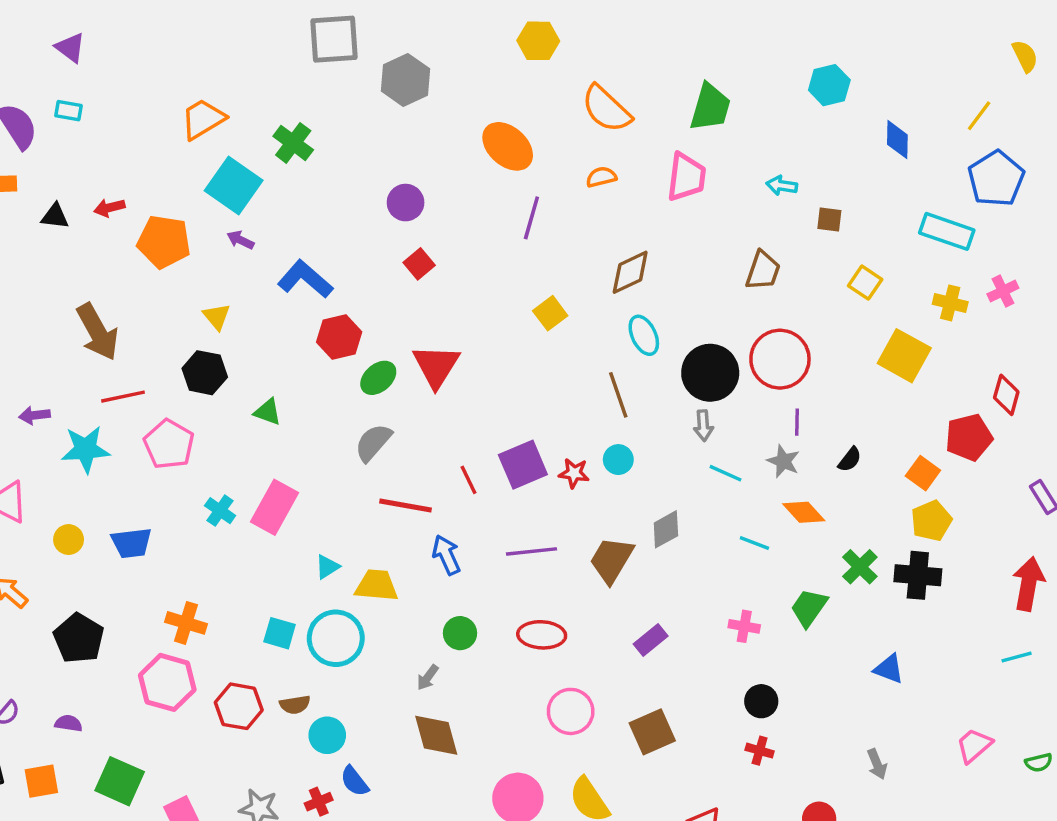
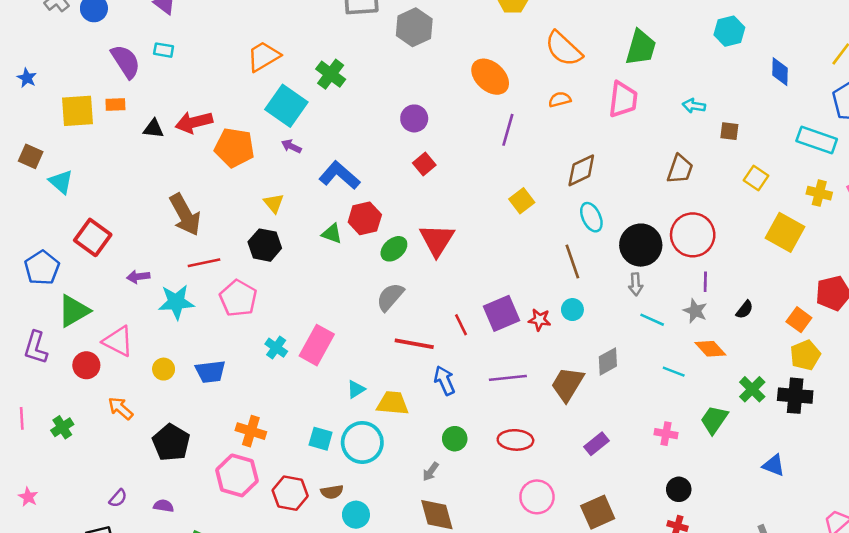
red arrow: (109, 208) -> (194, 122), size x1.6
green triangle: (268, 412) -> (332, 234), moved

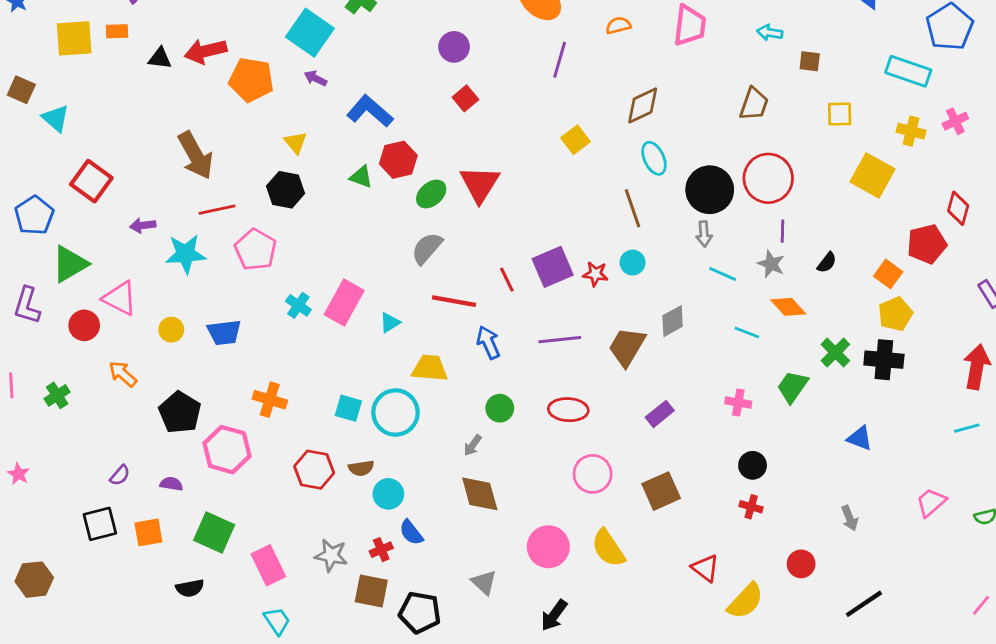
yellow square: (756, 178) -> (840, 114), turned -35
cyan triangle: (356, 389) -> (390, 323), moved
pink hexagon: (237, 475) -> (227, 450), moved

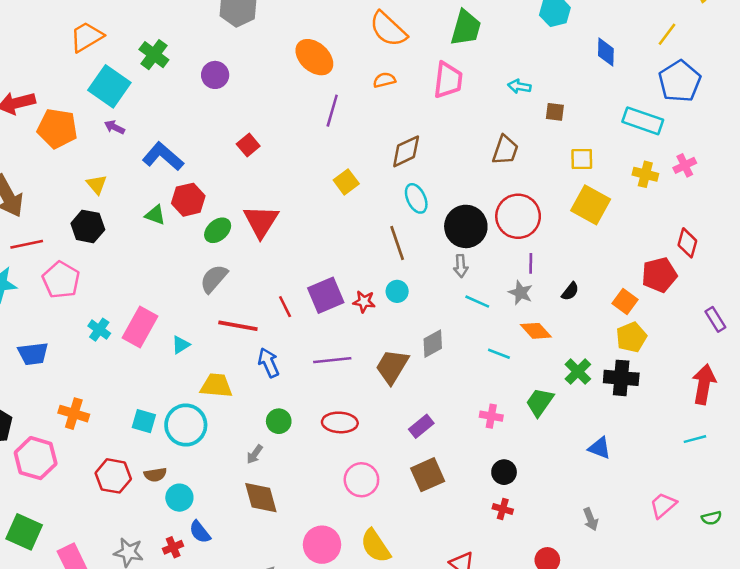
purple circle: (454, 47) -> (215, 75), moved
yellow square: (872, 175) -> (591, 205), moved
brown square: (661, 491) -> (428, 475), moved

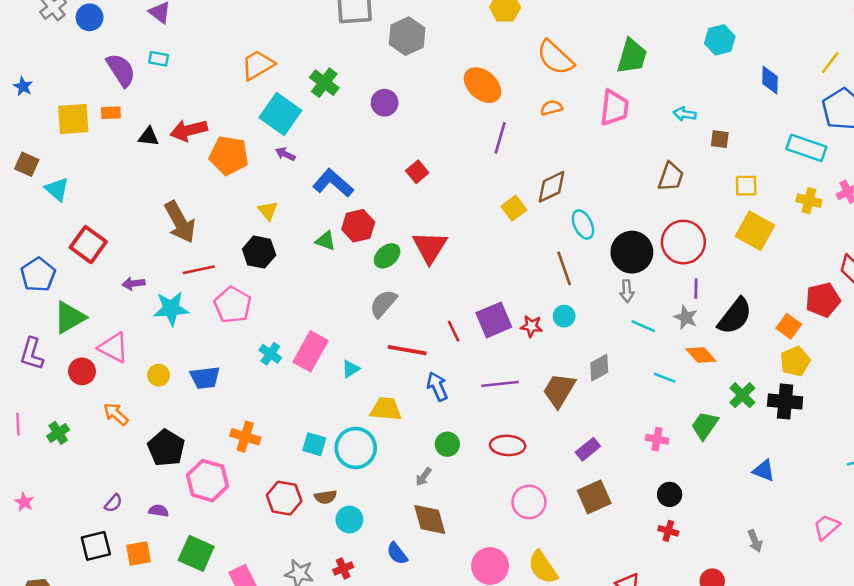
brown diamond: (406, 151) -> (552, 187), moved
black semicircle: (570, 291) -> (735, 316), size x2.0
blue semicircle: (200, 532) -> (397, 553), moved

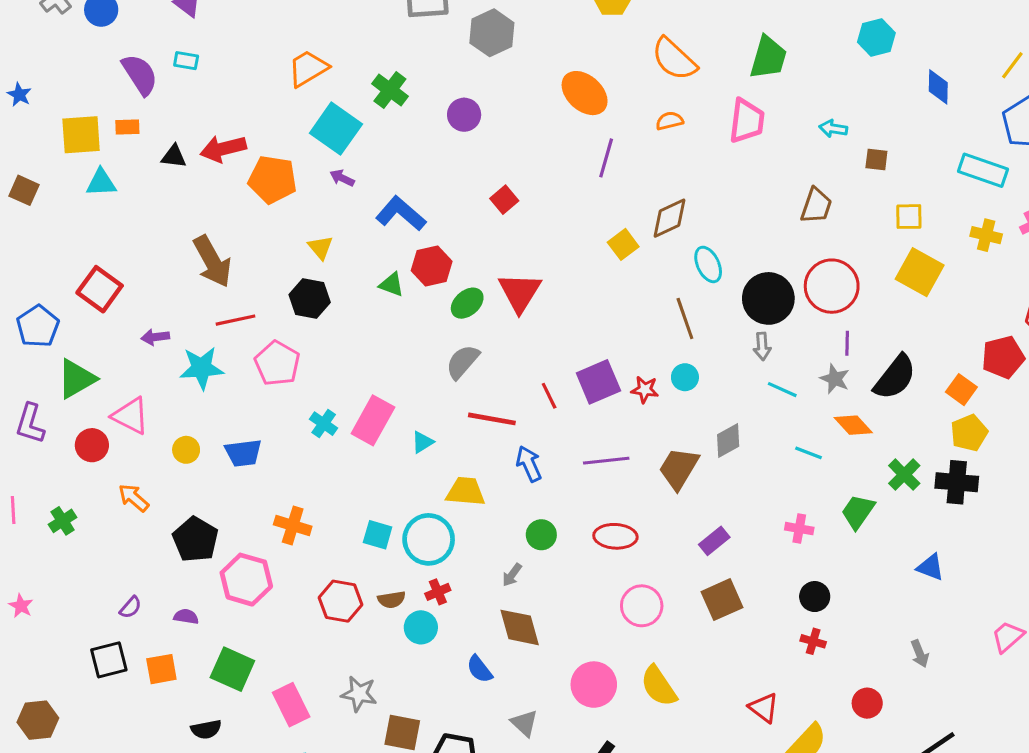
cyan triangle: (57, 189) -> (101, 183), moved, turned -44
red cross: (343, 568) -> (438, 592), moved

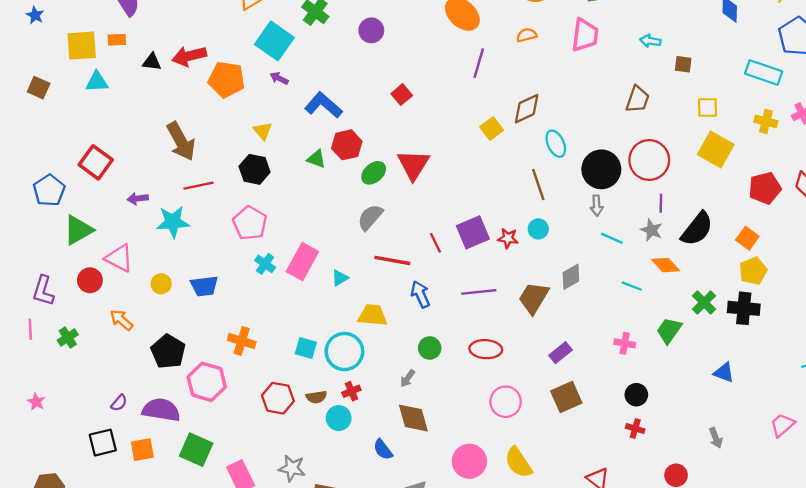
red pentagon: (1003, 357) -> (765, 188), moved
pink pentagon: (277, 363) -> (250, 223), moved
purple L-shape: (30, 424) -> (43, 291), moved
purple semicircle: (186, 617) -> (161, 410), size x2.0

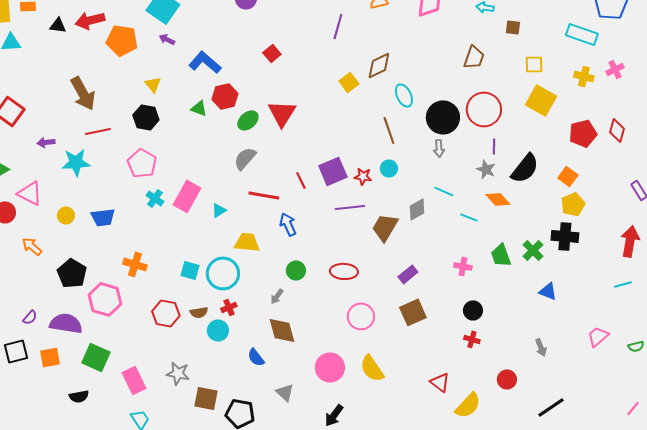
cyan line: (612, 238) -> (444, 191), moved
purple line: (479, 292) -> (350, 207), moved
green cross: (704, 302) -> (533, 250), moved
green trapezoid: (669, 330) -> (501, 255), turned -55

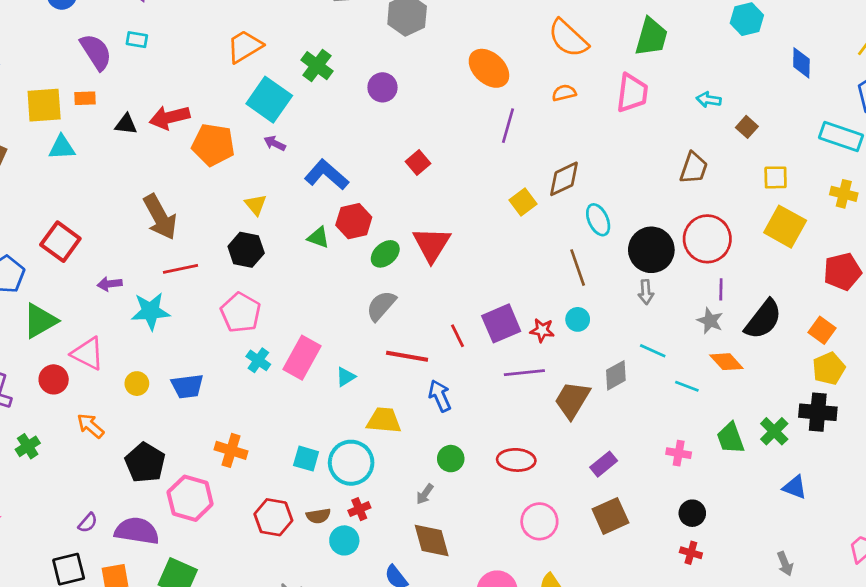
brown square: (513, 27) -> (747, 127), turned 35

